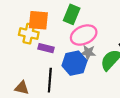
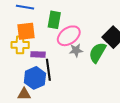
blue hexagon: (74, 63) -> (35, 78), moved
black line: (50, 80) -> (48, 70), moved

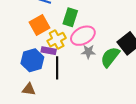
orange square: (26, 31) -> (40, 25), turned -30
yellow cross: (20, 45) -> (57, 40), moved, turned -36
blue hexagon: (35, 78) -> (32, 60), moved

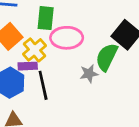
pink ellipse: (83, 36) -> (67, 38), turned 40
gray star: (88, 52) -> (89, 74), moved

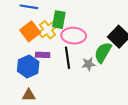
yellow cross: (35, 50) -> (47, 30), moved
black line: (43, 85) -> (67, 58), moved

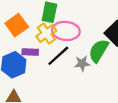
yellow cross: (47, 30) -> (46, 33), moved
black line: (67, 58) -> (58, 56), turned 55

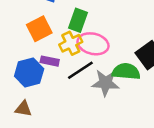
green semicircle: (99, 51) -> (126, 71), turned 55
gray star: (82, 63) -> (105, 83), size x1.5

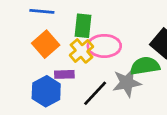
black line: (80, 70) -> (95, 93), moved

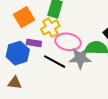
pink ellipse: (104, 46) -> (68, 42), moved
black line: (95, 93) -> (55, 62), turned 65

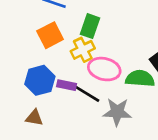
purple rectangle: (34, 43) -> (67, 85), moved
gray star: (80, 58) -> (117, 112), moved

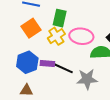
pink ellipse: (104, 69) -> (81, 36), moved

